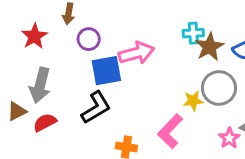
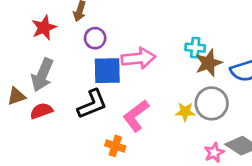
pink L-shape: (170, 131) -> (136, 116), moved

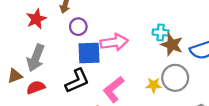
brown star: (209, 63) -> (172, 45), turned -30

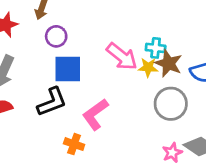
pink arrow: (114, 42) -> (122, 56), moved, turned 44
yellow star: (154, 85) -> (148, 67), moved

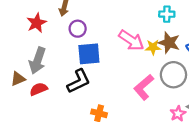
cyan cross: (156, 48) -> (167, 14), moved
pink L-shape: (95, 114) -> (144, 87), moved

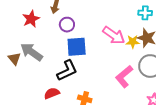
gray arrow: (38, 61) -> (31, 52), turned 105
brown triangle: (18, 79) -> (14, 59), moved, turned -48
red semicircle: (39, 89) -> (52, 93), moved

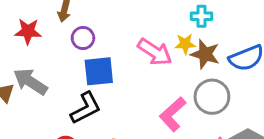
red star: (31, 19) -> (28, 31), turned 30
yellow star: (133, 42) -> (185, 44), moved

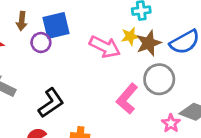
brown star: (205, 54) -> (149, 43), turned -30
blue square: (99, 71) -> (56, 26), moved

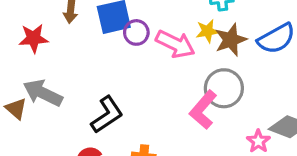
purple circle: (41, 43) -> (136, 32), moved
gray circle: (159, 79) -> (224, 88), moved

